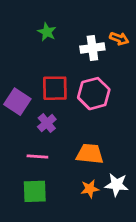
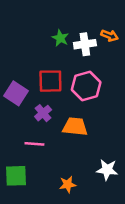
green star: (47, 32) -> (60, 38), moved
orange trapezoid: (90, 154) -> (75, 127), moved
orange star: (90, 189) -> (68, 184), moved
green square: (35, 191) -> (16, 176), moved

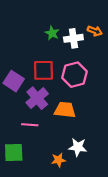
purple cross: (43, 113) -> (37, 98), size x1.5
white star: (107, 170) -> (78, 147), moved

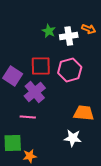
orange trapezoid: (65, 110) -> (84, 113), moved
orange star: (58, 160) -> (30, 156), moved

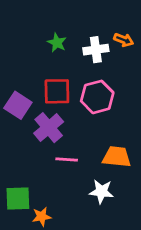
green star: (49, 31) -> (57, 43), moved
pink line: (28, 117) -> (67, 160), moved

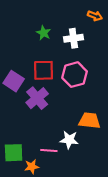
orange arrow: (124, 40) -> (95, 16), moved
pink line: (67, 160) -> (49, 151), moved
white star: (101, 192) -> (69, 140), moved

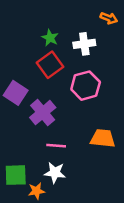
red square: (44, 70) -> (50, 65), moved, turned -35
white star: (69, 140) -> (55, 173), moved
pink line: (49, 151) -> (56, 146), moved

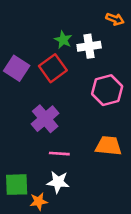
green star: (50, 38) -> (63, 40), moved
pink hexagon: (86, 86) -> (107, 90), moved
purple square: (16, 93) -> (17, 68), moved

